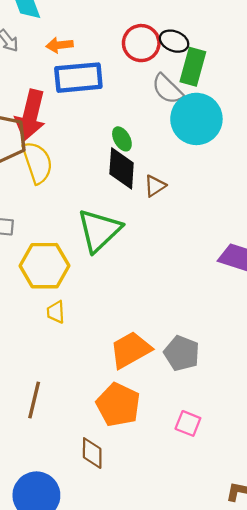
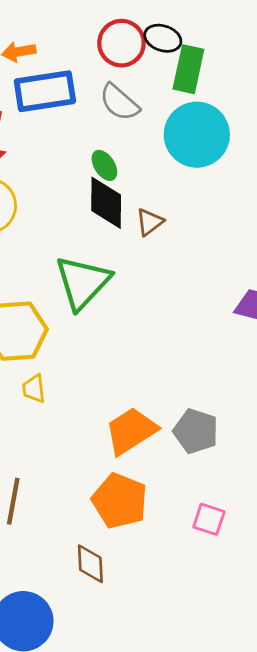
gray semicircle: (167, 89) -> (119, 102), moved

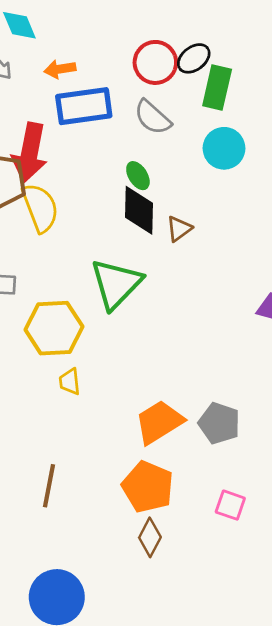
black ellipse: (163, 38) -> (194, 58), turned -56
cyan circle: (197, 135) -> (224, 148), size x0.7
brown diamond: (90, 564) -> (150, 537), moved, turned 30

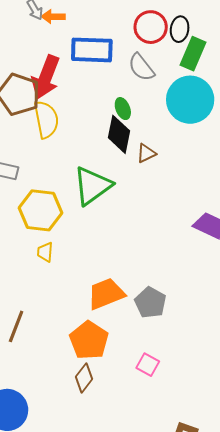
black ellipse: (194, 58) -> (180, 29), turned -55
orange arrow: (60, 69) -> (53, 17), moved
cyan circle: (224, 148) -> (190, 100), size x1.5

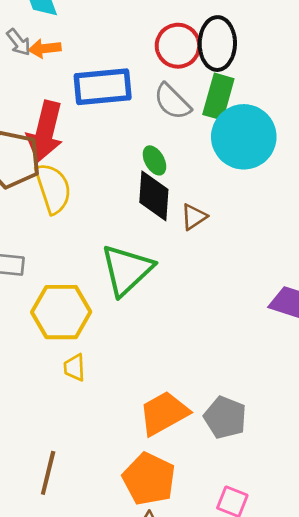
black ellipse: (180, 29) -> (217, 44), size x1.5
green rectangle: (193, 54) -> (218, 97), moved

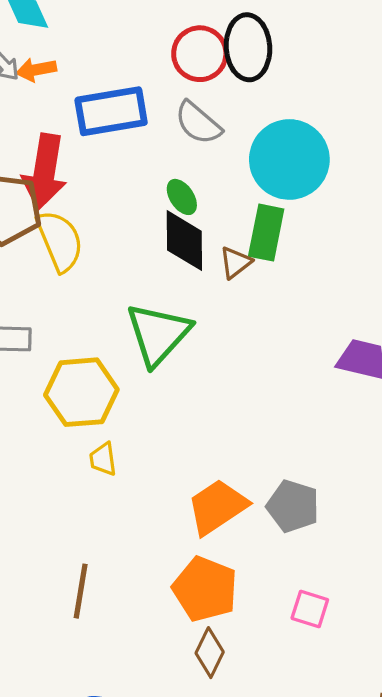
green rectangle: (218, 97) -> (266, 233), moved

